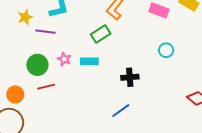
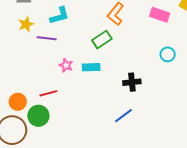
green circle: (37, 65) -> (38, 116), moved

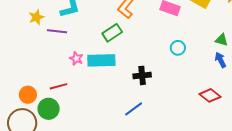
cyan rectangle: (91, 67) -> (101, 60), size x1.5

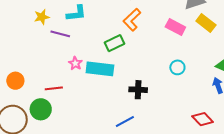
orange circle: (28, 95) -> (15, 81), moved

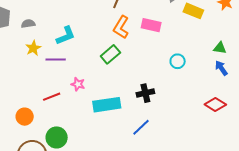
pink rectangle: (175, 27) -> (151, 25), moved
cyan rectangle: (100, 69) -> (107, 105), moved
red line: (54, 88) -> (52, 97), moved

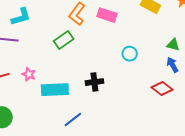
pink star: (78, 84) -> (29, 74), moved
red diamond: (215, 105) -> (162, 89), moved
blue line: (141, 127) -> (73, 120), moved

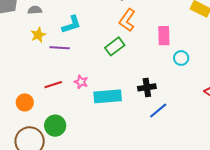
pink rectangle: (107, 15) -> (164, 36), moved, turned 72
blue line: (73, 120) -> (158, 110), moved

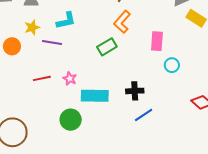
orange circle: (25, 102) -> (12, 46), moved
green circle: (55, 126) -> (71, 120), moved

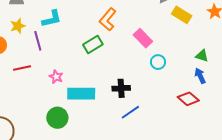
pink rectangle: (157, 41) -> (143, 38), turned -48
purple line: (52, 42) -> (38, 41), turned 66
red line: (42, 78) -> (22, 68), moved

